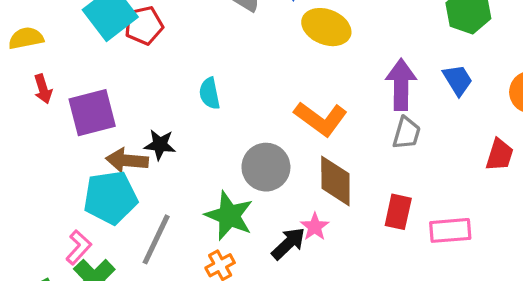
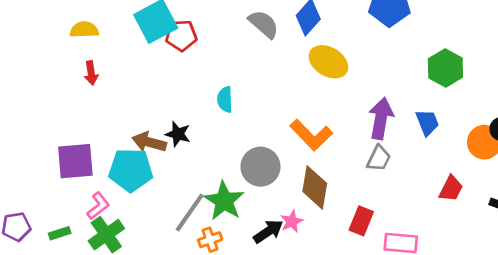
purple square: (92, 113) -> (75, 161), moved
gray line: (156, 239) -> (190, 213), moved

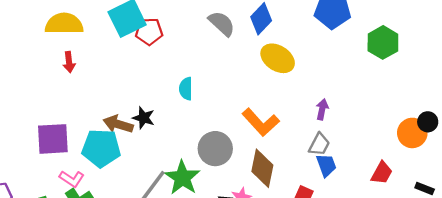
yellow semicircle: (84, 30) -> (64, 24), size x1.5
green hexagon: (445, 68) -> (383, 42), moved
purple arrow: (381, 118) -> (322, 109), size x0.6
blue trapezoid: (427, 122) -> (326, 165), moved
pink L-shape: (98, 206) -> (72, 179), turned 70

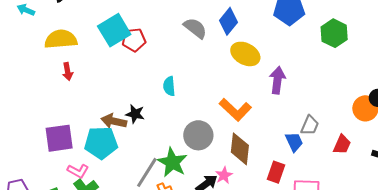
purple arrow: (322, 109) -> (277, 80), moved, size x1.5
gray trapezoid: (319, 144) -> (310, 125), moved

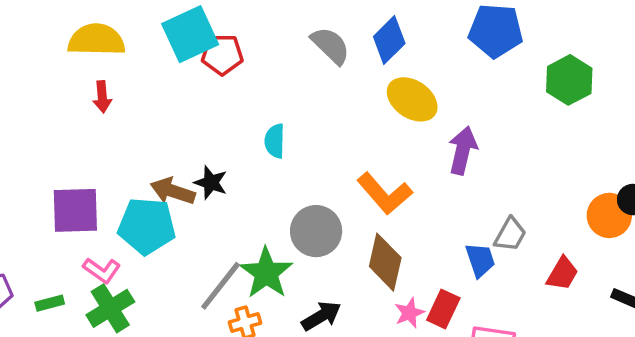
pink star: (224, 175) -> (409, 313), moved

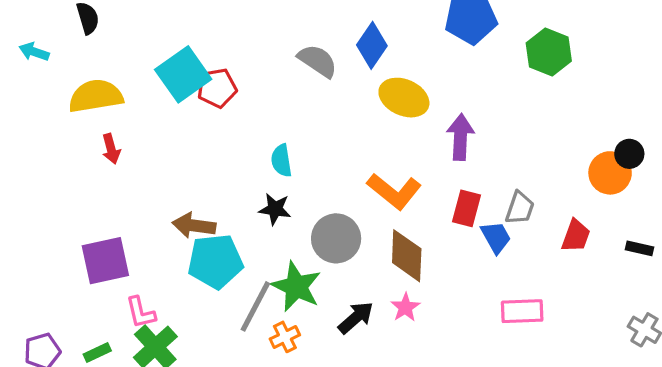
black star: (211, 183) -> (275, 209), moved
cyan pentagon: (147, 226) -> (215, 261), moved
pink L-shape: (102, 270) -> (141, 313), turned 52
red rectangle: (443, 309) -> (466, 208), moved
pink star: (409, 313) -> (405, 307), moved

